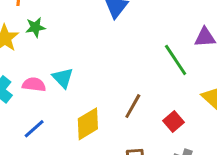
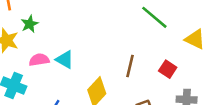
pink semicircle: (34, 85) -> (39, 60), moved

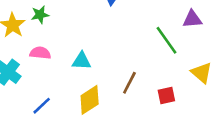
cyan triangle: (65, 60) -> (82, 61), moved, turned -42
red square: (168, 69) -> (166, 96), turned 30

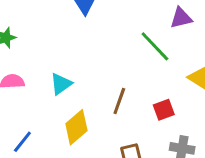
cyan triangle: (82, 61) -> (61, 84), turned -30

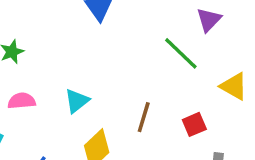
purple triangle: (181, 18) -> (209, 20), turned -30

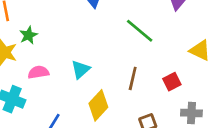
green line: (181, 53) -> (140, 31), moved

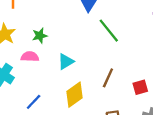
green line: (140, 31) -> (109, 31), moved
green star: (28, 35) -> (40, 36), moved

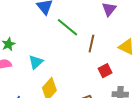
brown line: (108, 78) -> (91, 44), moved

